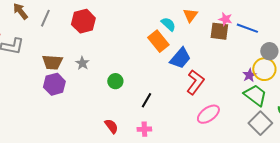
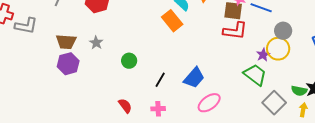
blue trapezoid: (180, 58) -> (194, 78), moved
red L-shape: (195, 82) -> (235, 31), moved, turned 60
green trapezoid: (255, 95) -> (255, 75), moved
pink ellipse: (208, 114) -> (209, 103), moved

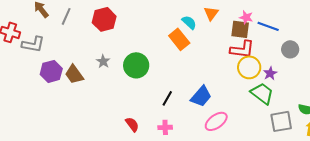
brown trapezoid: (66, 42) -> (74, 74), moved, turned 50
yellow circle: (278, 49) -> (249, 67), moved
green circle: (129, 61) -> (136, 65), moved, size x1.6
purple hexagon: (68, 64) -> (51, 71), moved
gray square: (274, 103) -> (281, 121), turned 35

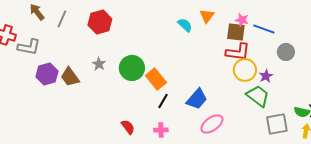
orange rectangle: (179, 39) -> (156, 79), moved

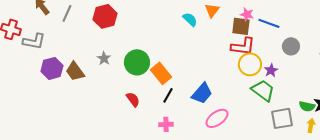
red semicircle: (128, 127) -> (133, 99), moved

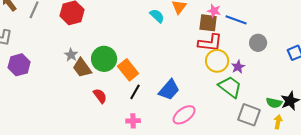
brown trapezoid: (75, 71) -> (82, 68), moved
gray square: (282, 118) -> (249, 115), turned 30

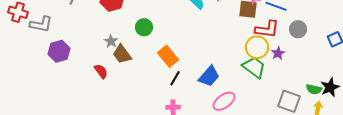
red L-shape: (210, 43) -> (267, 29), moved
green circle: (104, 59) -> (144, 27), moved, size x0.7
green trapezoid: (230, 87) -> (254, 67), moved
red semicircle: (100, 96) -> (101, 71), moved

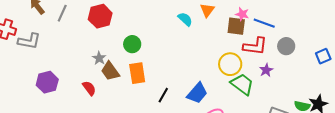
yellow circle: (257, 47) -> (230, 64), moved
purple hexagon: (59, 51) -> (47, 82), moved
orange rectangle: (168, 56) -> (137, 73), moved, turned 30

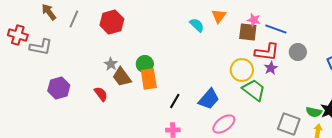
green circle: (132, 44) -> (145, 64), moved
purple star: (266, 70) -> (271, 68), moved

